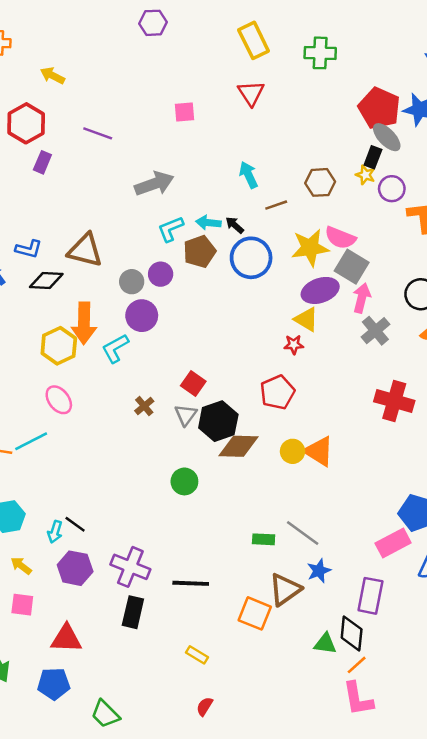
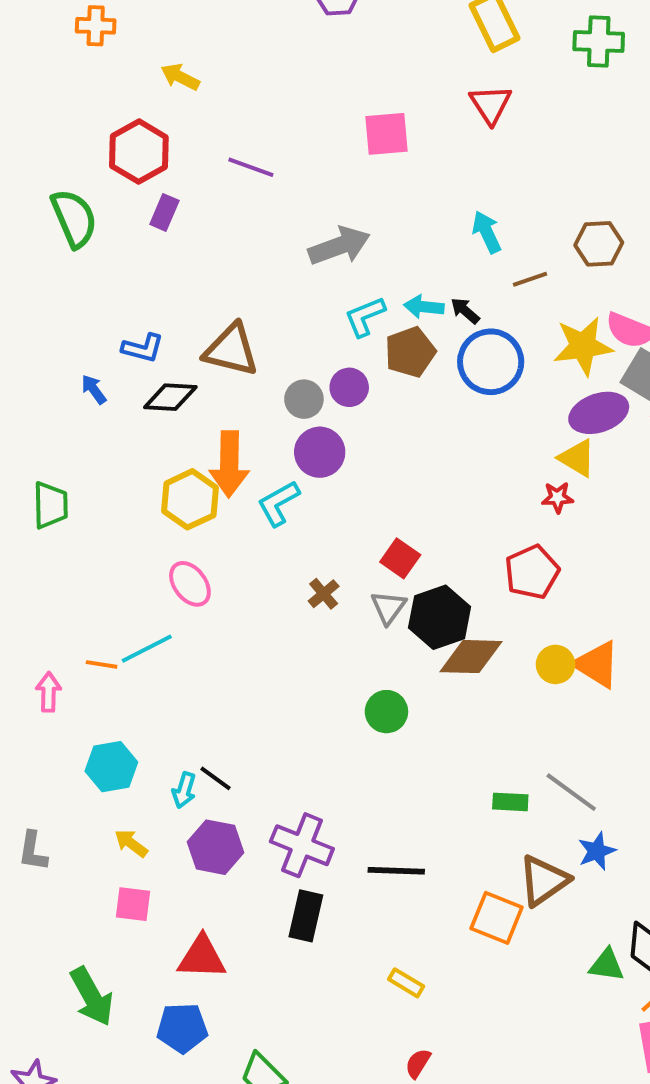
pink square: (184, 112) -> (386, 134), size x1.4

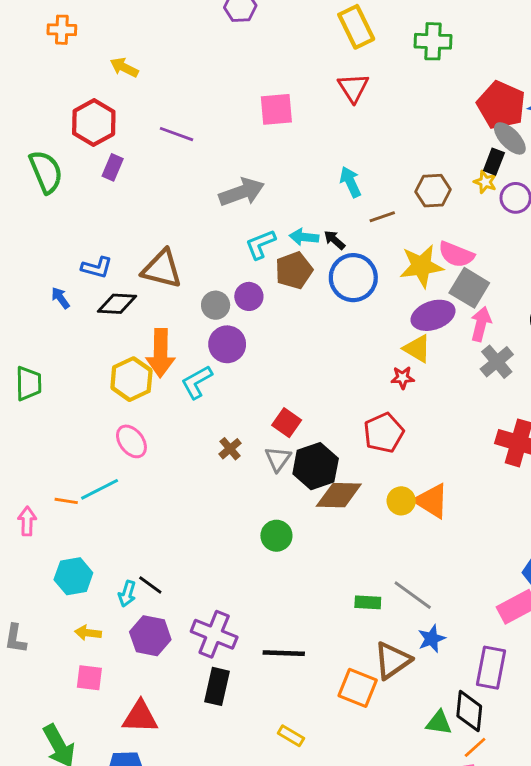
yellow arrow: (131, 843) -> (88, 633), turned -30

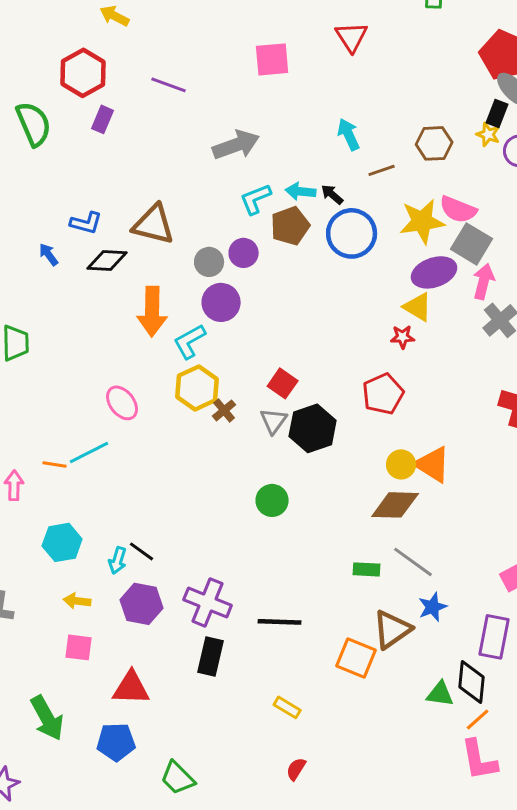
yellow hexagon: (131, 379) -> (197, 388), moved
brown diamond: (339, 495) -> (395, 505), moved

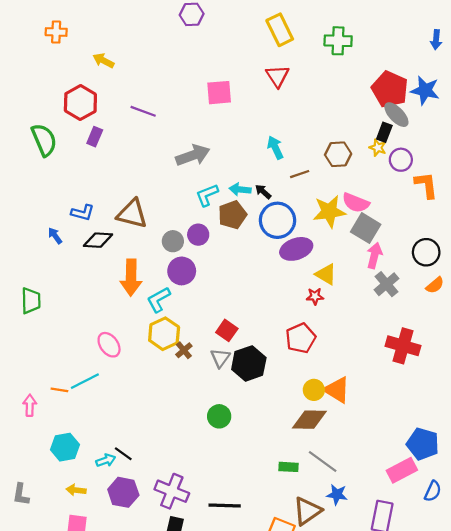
purple ellipse: (434, 272) -> (296, 249), moved
cyan arrow: (118, 560) -> (106, 460), turned -126
blue star: (433, 607) -> (337, 495), turned 30

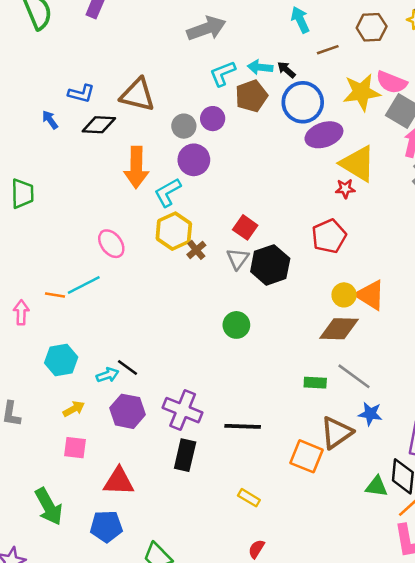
yellow triangle: (326, 274) -> (358, 164), size x1.5
yellow arrow: (76, 490) -> (74, 409), turned 144

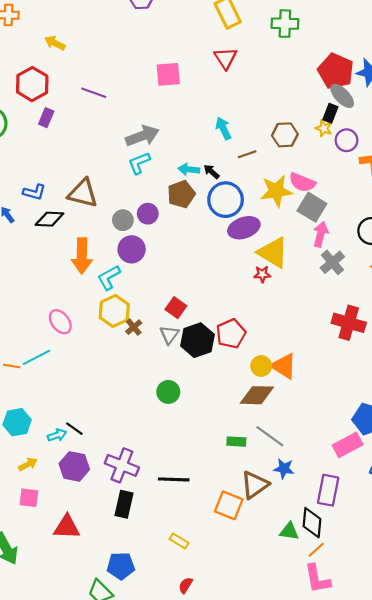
cyan L-shape: (223, 74) -> (139, 163), moved
red pentagon: (329, 236) -> (231, 334), moved
blue pentagon: (106, 526) -> (121, 566), moved

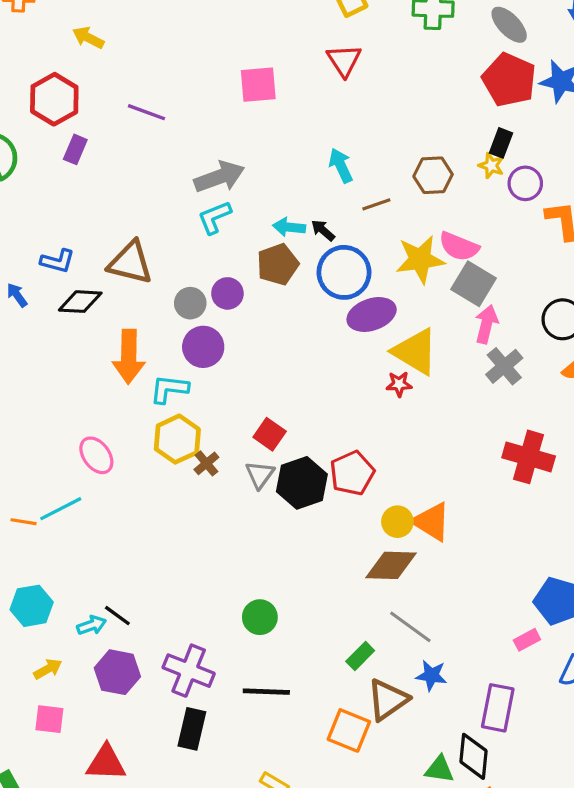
gray ellipse: (342, 96) -> (509, 25), moved
cyan L-shape: (109, 277) -> (169, 389), turned 36
green circle: (168, 392) -> (260, 617), moved
green rectangle: (236, 442) -> (360, 656), moved, turned -48
pink rectangle: (348, 445) -> (527, 640), size x0.6

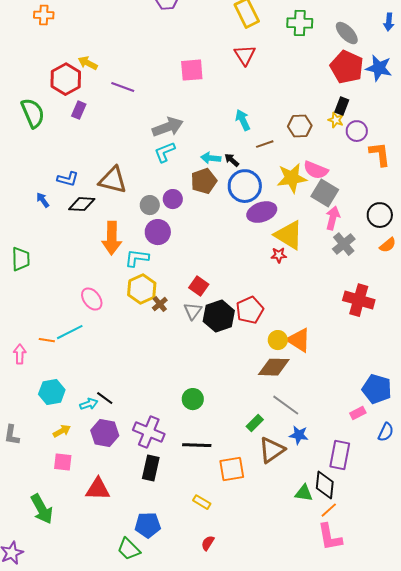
yellow arrow: (88, 38) -> (88, 63), moved
orange square: (349, 730) -> (232, 469), moved, turned -32

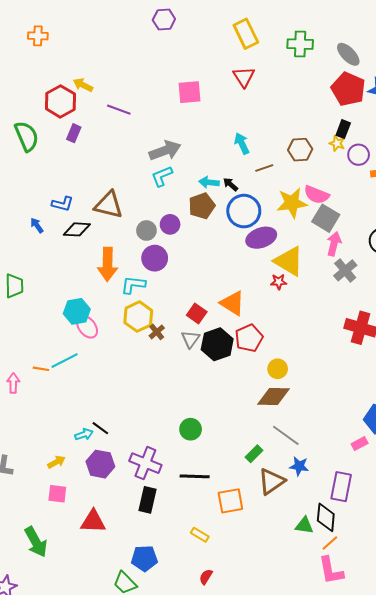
orange triangle: (299, 340) -> (233, 303), moved
cyan hexagon: (52, 392) -> (77, 311), moved

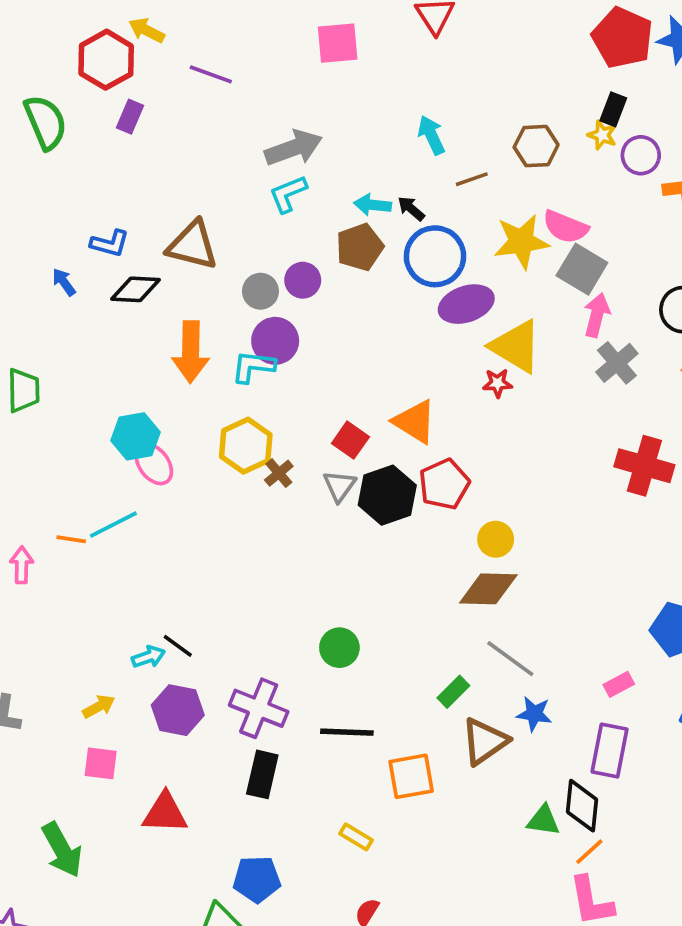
cyan L-shape: (133, 285) -> (253, 367), moved
pink rectangle: (360, 444) -> (619, 684), moved

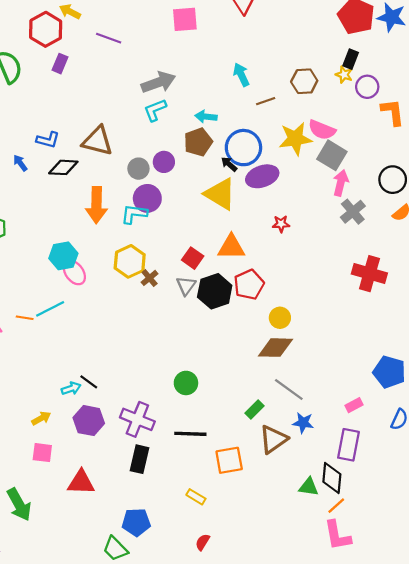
black arrow: (411, 209) -> (229, 164), moved
yellow triangle: (516, 346) -> (220, 194), moved
orange triangle: (415, 422) -> (231, 247), turned -32

